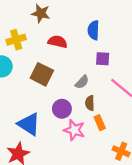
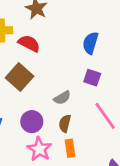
red semicircle: (58, 42) -> (29, 43), moved

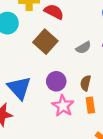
gray semicircle: (62, 98) -> (83, 48), moved

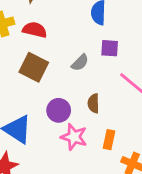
orange rectangle: (90, 105) -> (109, 140), moved, turned 35

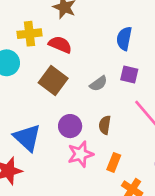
pink star: (74, 137) -> (80, 154), turned 30

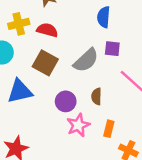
gray semicircle: (98, 84) -> (86, 60), size x1.6
blue triangle: (27, 138) -> (20, 91), moved, turned -48

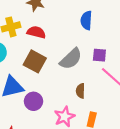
purple square: (112, 49) -> (99, 55), moved
purple circle: (66, 101) -> (33, 101), moved

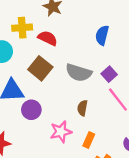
purple square: (99, 55) -> (109, 74), turned 32
gray semicircle: (71, 59) -> (79, 73), turned 50

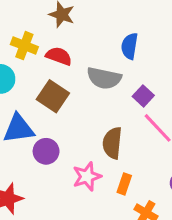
yellow cross: (22, 28) -> (24, 46), turned 30
gray semicircle: (79, 73) -> (104, 78), moved
brown semicircle: (82, 108) -> (112, 143), size x1.5

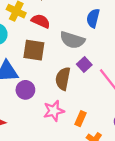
brown square: (53, 96) -> (34, 50), turned -30
purple square: (143, 96) -> (84, 65), moved
brown semicircle: (112, 143) -> (63, 79), moved

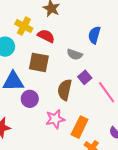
gray semicircle: (72, 40) -> (75, 54), size x0.7
orange rectangle: (81, 119) -> (80, 127), size x1.5

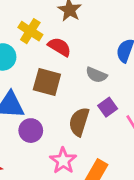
pink star: (55, 119) -> (63, 161), turned -30

